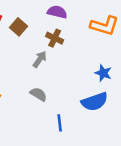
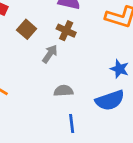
brown square: (19, 27) -> (27, 29), moved
gray semicircle: (38, 94) -> (63, 91), moved, turned -35

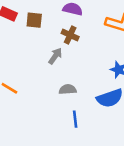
brown square: (27, 29) -> (34, 20), moved, turned -35

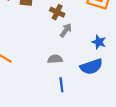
gray arrow: (55, 56) -> (66, 30), moved

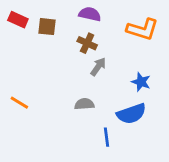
blue line: (61, 85) -> (106, 137), moved

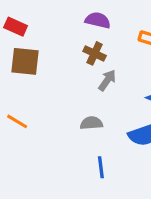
brown square: (47, 27) -> (25, 61), moved, size x1.4
blue line: (106, 137) -> (101, 167), moved

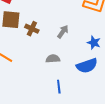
brown cross: (95, 53) -> (32, 29), moved

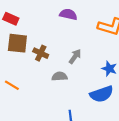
gray semicircle: (53, 59) -> (59, 76), moved

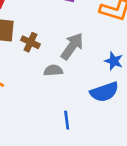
gray arrow: (75, 56) -> (72, 46), size x1.5

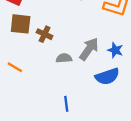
gray arrow: (72, 46) -> (89, 49), moved
blue line: (67, 120) -> (66, 104), moved

